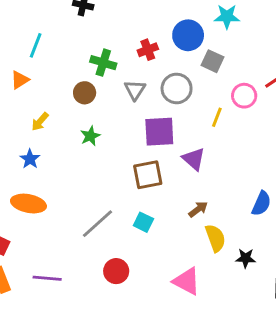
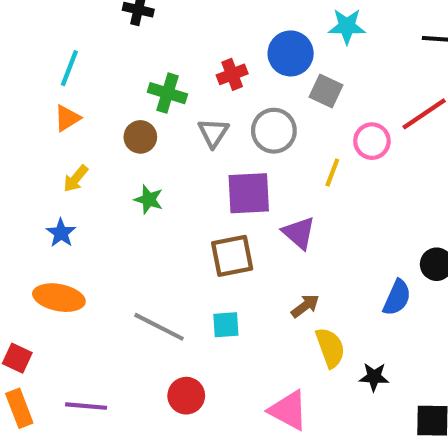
orange triangle: (20, 80) -> (67, 118), moved
green star: (90, 136) -> (149, 200), turned -30
cyan square: (143, 222) -> (226, 325), turned -30
gray line: (97, 224) -> (159, 327), turned 69

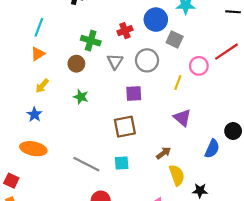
purple square: (249, 193) -> (134, 93), size x0.7
purple triangle: (299, 233) -> (182, 118), moved

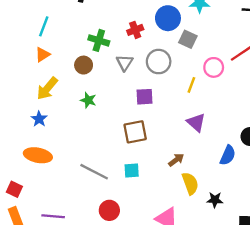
yellow arrow: (42, 86) -> (47, 88), size x1.5

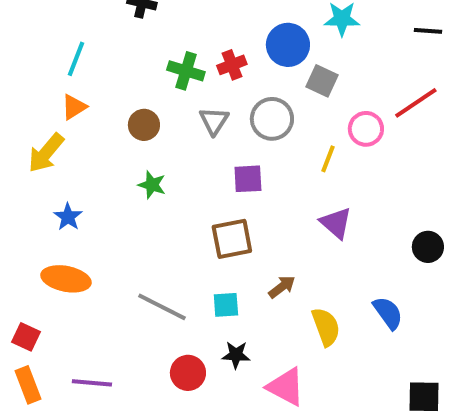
green cross: (99, 40) -> (186, 71), moved
yellow arrow: (47, 88) -> (46, 153), moved
blue semicircle: (228, 155) -> (388, 313), moved, turned -60
brown arrow: (176, 160) -> (282, 287), moved
black star: (215, 200) -> (236, 355), moved

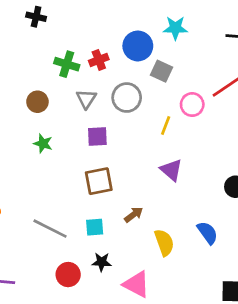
purple square: (248, 179) -> (97, 137), moved

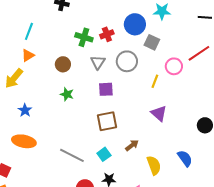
cyan square: (95, 227) -> (104, 154), turned -32

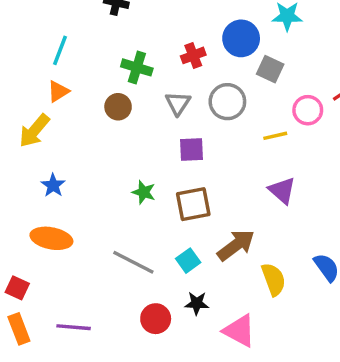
green cross: (84, 37) -> (137, 67), moved
yellow line: (155, 81) -> (275, 136), turned 56
green star: (67, 94) -> (144, 192), moved
brown arrow: (132, 145) -> (236, 245), size x1.6

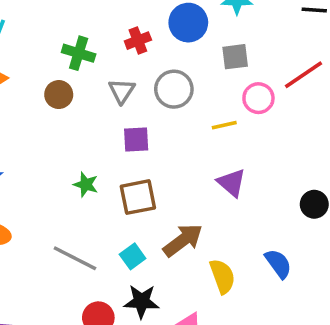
gray square: (270, 69) -> (235, 57), moved, turned -32
black star: (197, 303) -> (142, 301), size x1.4

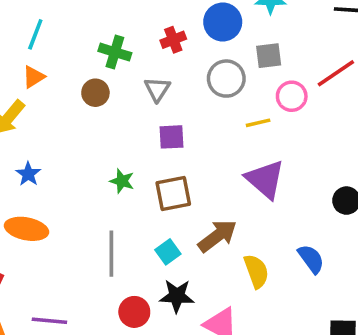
gray circle: (174, 89) -> (226, 79), moved
purple triangle: (231, 183) -> (265, 179), size x1.4
gray line: (75, 258) -> (111, 254), turned 63

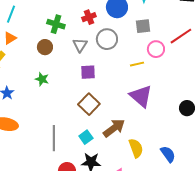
gray circle: (226, 79) -> (107, 39), moved
green star: (122, 181) -> (42, 79), moved
brown square: (173, 193) -> (89, 104), turned -35
blue semicircle: (311, 259) -> (168, 154), moved

